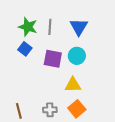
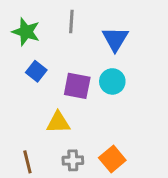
green star: (28, 27) -> (26, 32), moved
gray line: (50, 27) -> (71, 21), moved
yellow triangle: (73, 85) -> (58, 122), moved

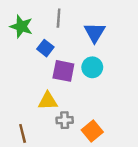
blue square: (36, 71) -> (45, 48), moved
gray cross: (73, 160) -> (65, 120), moved

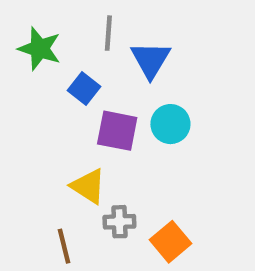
blue triangle: (95, 32) -> (150, 60), moved
yellow triangle: (48, 101) -> (88, 186), turned 35
brown line: (23, 133) -> (64, 246), moved

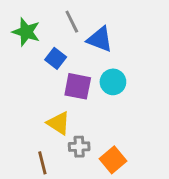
gray line: (108, 33) -> (72, 22), turned -30
blue triangle: (150, 60) -> (100, 39), turned -40

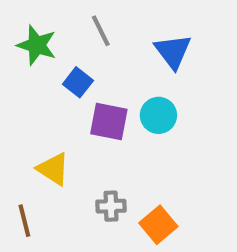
blue triangle: (100, 39) -> (173, 51), moved, turned 32
yellow triangle: (59, 123) -> (53, 169), moved
brown line: (42, 163) -> (24, 221), moved

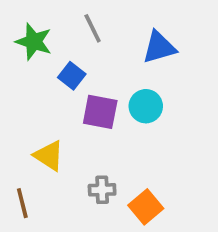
blue triangle: (173, 51) -> (159, 47), turned 51

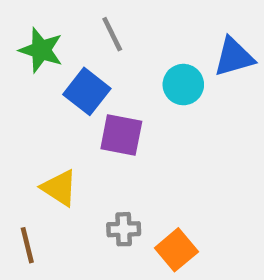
blue triangle: (159, 47) -> (234, 57), moved
blue square: (72, 76) -> (87, 91), size x1.4
cyan circle: (146, 106) -> (183, 85), moved

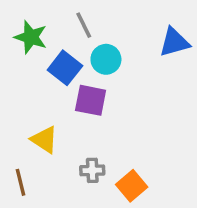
cyan circle: (183, 85) -> (106, 59), moved

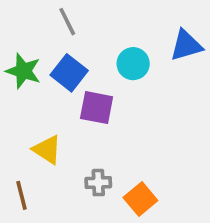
gray line: (84, 25) -> (67, 22), moved
green star: (31, 37) -> (23, 71), moved
cyan circle: (106, 59) -> (133, 64), moved

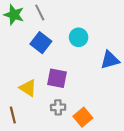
blue triangle: (186, 45) -> (110, 60), moved
green star: (23, 71) -> (14, 15), moved
purple square: (97, 108) -> (57, 78), moved

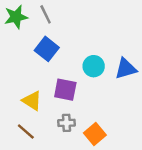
green star: (14, 15) -> (16, 17), turned -30
cyan circle: (79, 37) -> (94, 66), moved
brown line: (13, 115) -> (26, 132), moved, turned -35

